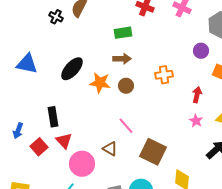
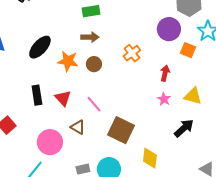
purple circle: (201, 51) -> (169, 29), size x1.5
orange cross: (164, 75) -> (132, 53), turned -30
black rectangle: (53, 117) -> (37, 95), moved
red triangle: (64, 141) -> (63, 98), moved

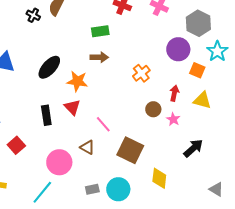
brown circle: (94, 64) -> (153, 109), moved
yellow triangle: (193, 96) -> (202, 100), moved
red triangle: (63, 98) -> (72, 107), moved

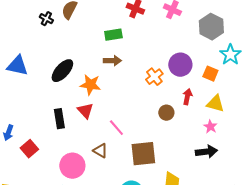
purple circle: (178, 49) -> (180, 65), moved
pink star: (173, 119) -> (210, 127), moved
black arrow: (193, 148) -> (206, 152), turned 35
brown square: (130, 150) -> (143, 154), turned -32

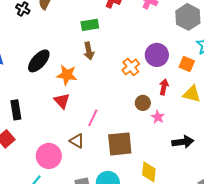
brown arrow: (112, 61) -> (89, 51), turned 78
black rectangle: (59, 119) -> (16, 110), moved
pink star: (210, 127) -> (158, 117), moved
pink line: (116, 128) -> (93, 118), turned 66

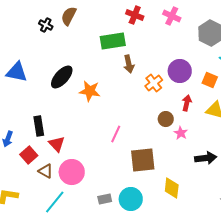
green rectangle: (90, 25) -> (113, 41), size x1.4
brown arrow: (89, 51) -> (129, 64), moved
red triangle: (62, 101) -> (57, 144), moved
brown triangle: (77, 141) -> (46, 171), moved

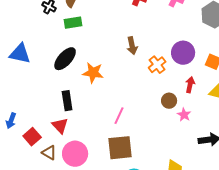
green rectangle: (113, 41) -> (73, 23), moved, size x0.7
black rectangle: (39, 126) -> (67, 101), moved
brown square: (143, 160) -> (120, 148), moved

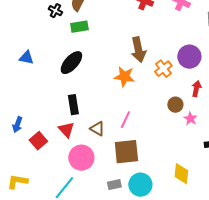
brown arrow: (132, 46) -> (138, 50), size x1.4
blue triangle: (20, 54) -> (26, 58), size x0.7
orange star: (93, 73) -> (124, 77), moved
brown triangle: (49, 153) -> (97, 129), moved

